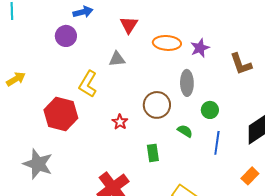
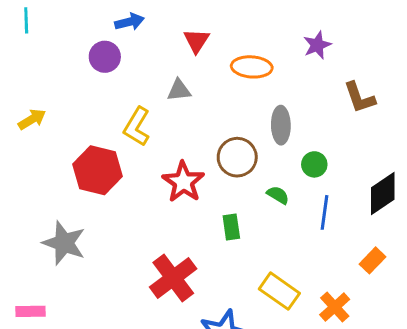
purple star: (200, 48) -> (317, 45), moved
red star: (120, 122) -> (183, 182), size x1.8

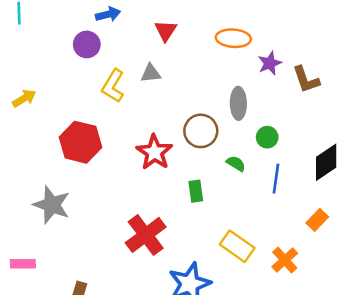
purple star: (317, 45) -> (270, 63), moved
orange ellipse: (252, 67) -> (233, 38), moved
yellow L-shape: (137, 127) -> (113, 86), moved

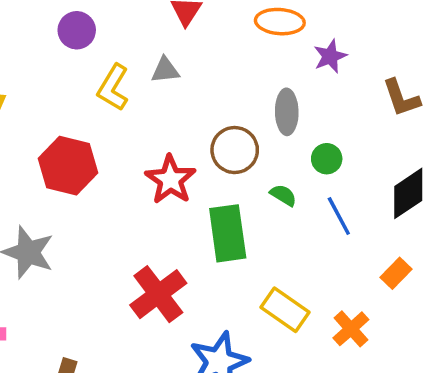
brown L-shape: (306, 80) -> (401, 98), moved
blue line: (276, 179) -> (339, 216), turned -36
green rectangle: (196, 191) -> (228, 233), size x1.8

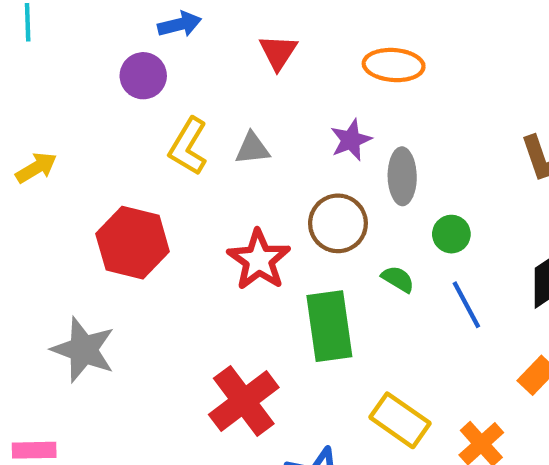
purple star: (330, 56) -> (351, 140), moved
gray triangle: (165, 70) -> (252, 148), moved

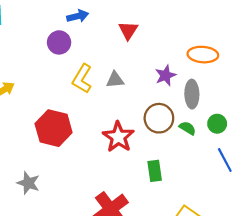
orange ellipse: (394, 65) -> (203, 55), moved
green semicircle: (398, 279) -> (187, 128), moved
green rectangle: (329, 326) -> (155, 171), size x0.6
gray star: (83, 350) -> (28, 183), size x0.7

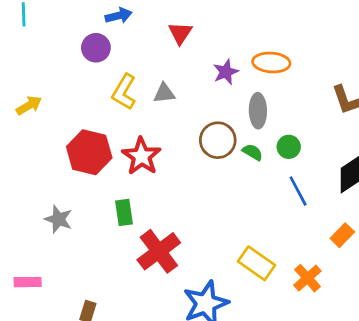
purple star: (166, 75) -> (226, 72), moved
red star: (118, 137) -> (141, 156), moved
green rectangle: (155, 171) -> (124, 212), moved

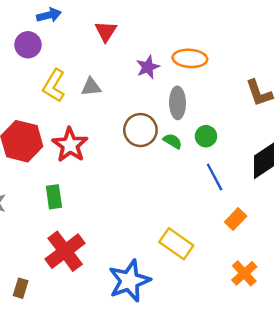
orange rectangle: (342, 235) -> (236, 219), moved
red cross: (159, 251) -> (65, 251), moved
orange cross: (307, 278) -> (244, 273), moved

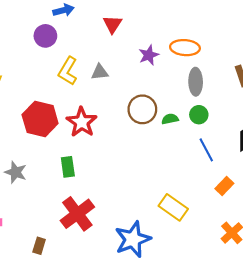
gray ellipse: (178, 103) -> (196, 82), moved
green semicircle: (173, 141) -> (170, 119), turned -42

